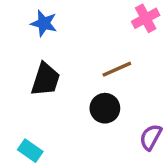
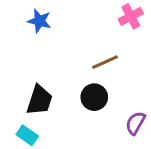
black trapezoid: (46, 79) -> (39, 100), moved

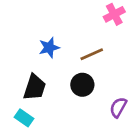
blue star: (39, 21) -> (49, 48), moved, turned -30

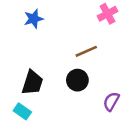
blue star: (49, 48) -> (34, 19), moved

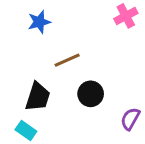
brown line: (86, 51) -> (67, 60), moved

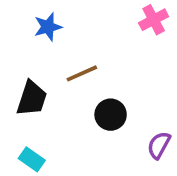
black trapezoid: (38, 97) -> (32, 98), moved

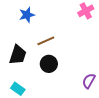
black circle: (111, 115) -> (49, 64), moved

